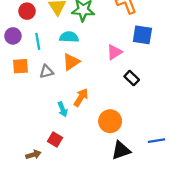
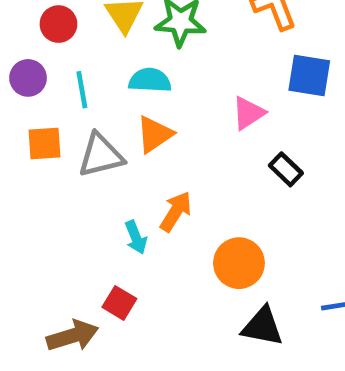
gray triangle: (46, 72) -> (101, 155), size x1.5
black triangle: (121, 150) -> (262, 326), turned 30
brown arrow: (33, 155) -> (73, 336), size x1.5

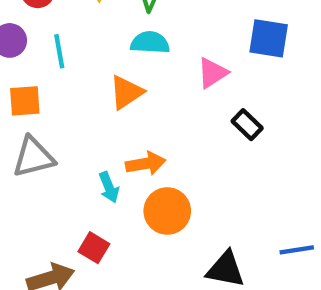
cyan semicircle: (150, 80) -> (150, 43), moved
gray triangle: (101, 155) -> (33, 157), moved
orange arrow: (176, 212) -> (146, 164), turned 48
orange circle: (239, 263) -> (167, 211), moved

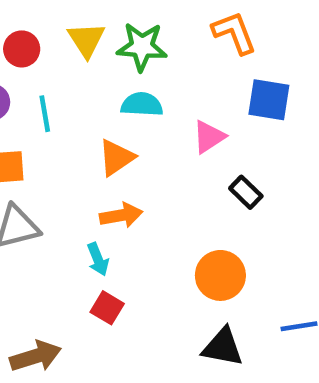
orange arrow: (146, 164) -> (121, 215), moved
orange circle: (167, 211) -> (220, 275), moved
red square: (94, 248) -> (107, 308), moved

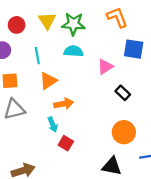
cyan line: (45, 114) -> (37, 56), moved
orange triangle: (116, 158) -> (48, 81), moved
orange circle: (220, 275) -> (124, 132), moved
red square: (107, 308) -> (66, 143), moved

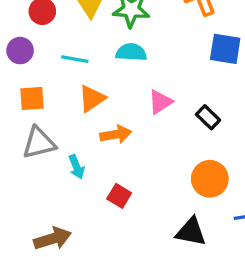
cyan line: (37, 56) -> (75, 59), turned -70
pink triangle: (105, 67) -> (160, 102), moved
cyan arrow: (53, 125) -> (76, 167), moved

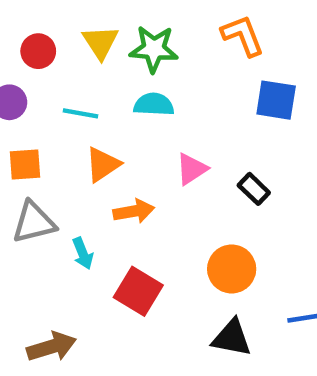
orange circle: (210, 179) -> (232, 269), moved
red square: (119, 196) -> (138, 291), size x1.5

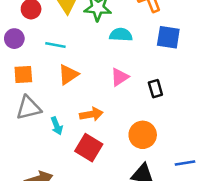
cyan semicircle: (154, 104) -> (121, 35), moved
black rectangle: (254, 189) -> (155, 89), turned 30
orange arrow: (134, 211) -> (91, 114), moved

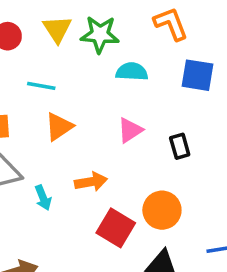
red square: (89, 148) -> (116, 228), moved

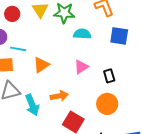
cyan line: (41, 86) -> (18, 49), moved
cyan arrow: (43, 198) -> (32, 105), size x1.5
orange circle: (162, 210) -> (107, 104), moved

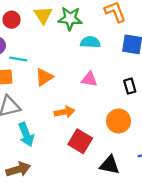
pink triangle: (81, 67) -> (89, 79), turned 42
black rectangle: (109, 76) -> (130, 86), moved
cyan arrow: (32, 105) -> (26, 135), moved

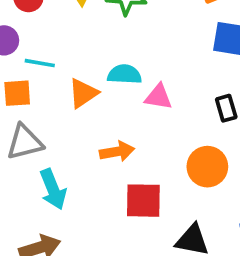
cyan semicircle: (90, 42) -> (125, 74), moved
red square: (80, 141) -> (143, 201), turned -30

